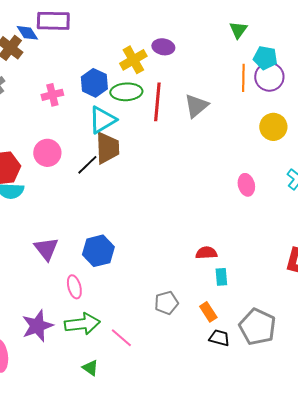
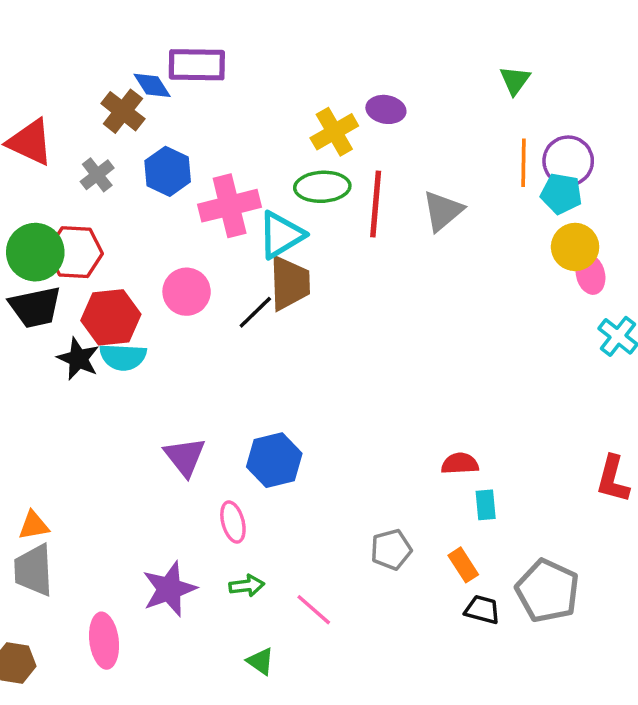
cyan pentagon: (265, 58) -> (561, 194), moved
blue hexagon: (94, 83) -> (168, 171), moved
pink cross: (52, 95) -> (230, 206), moved, size x1.6
pink ellipse: (246, 185) -> (590, 274), moved
green arrow: (82, 324) -> (247, 586), size x0.6

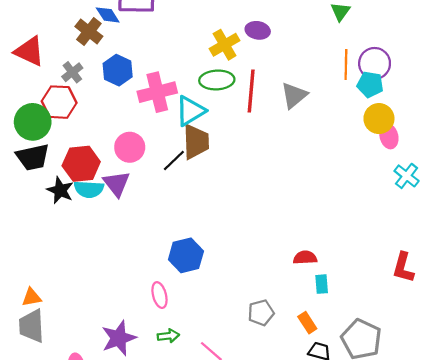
red hexagon: (75, 252) -> (59, 102), moved
purple triangle: (185, 457) -> (116, 184), moved

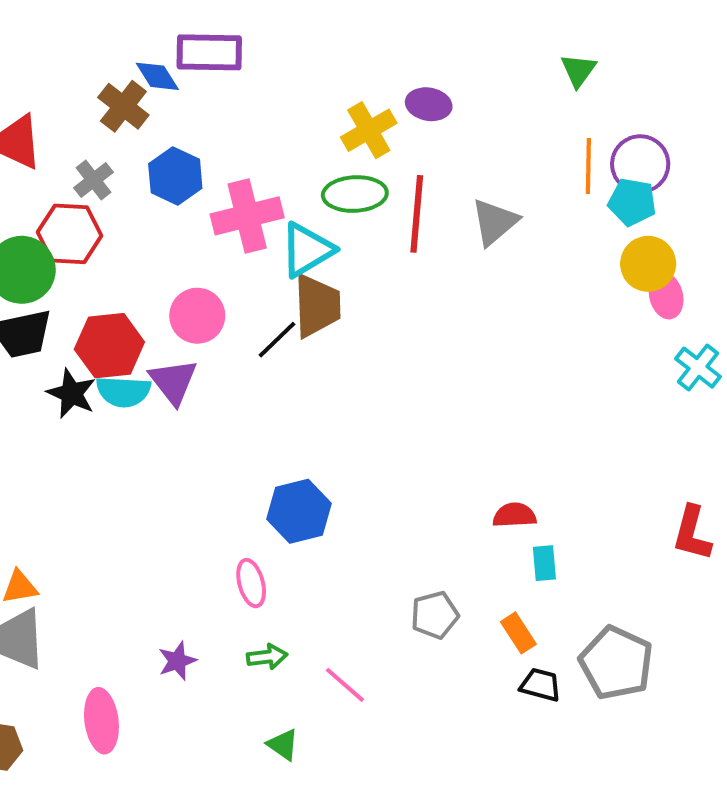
purple star: (119, 338) -> (177, 661), size x0.6

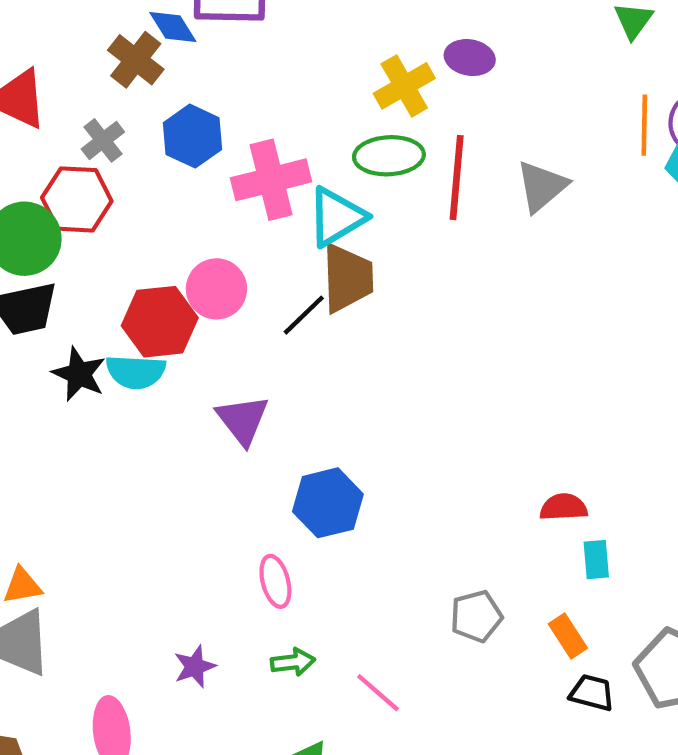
red hexagon: (109, 346) -> (160, 322), moved
purple triangle: (173, 382) -> (243, 420), moved

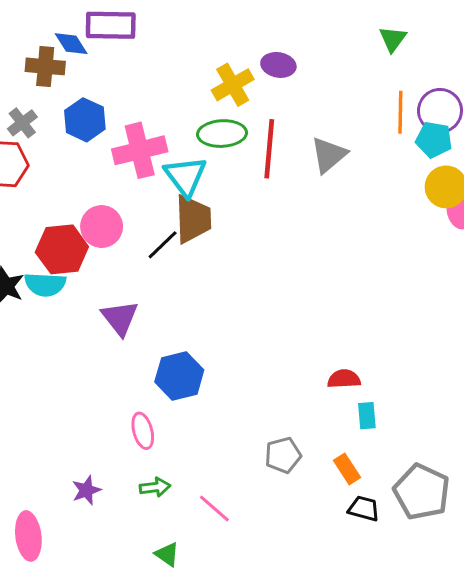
brown cross: (136, 60) -> (45, 66), turned -33
cyan triangle: (337, 217) -> (185, 176), turned -36

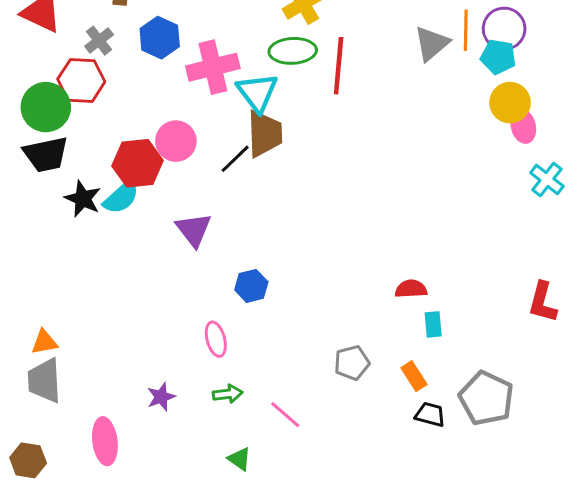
gray triangle: (329, 155) -> (432, 44), moved
cyan semicircle: (45, 284) -> (121, 197), turned -45
blue hexagon: (179, 376) -> (251, 286), size x0.7

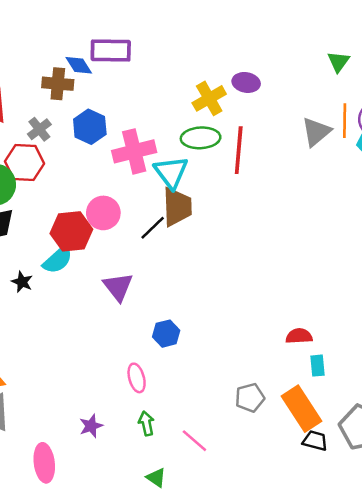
black star: (83, 199) -> (22, 282), moved, size x0.7
orange rectangle: (414, 376) -> (302, 409), size x1.8
green arrow: (228, 394) -> (146, 423), turned -95

